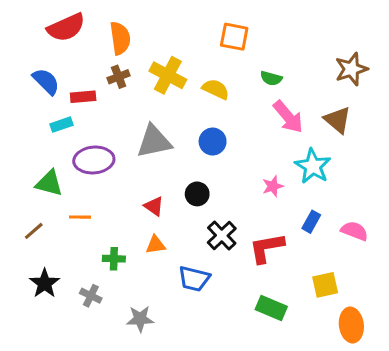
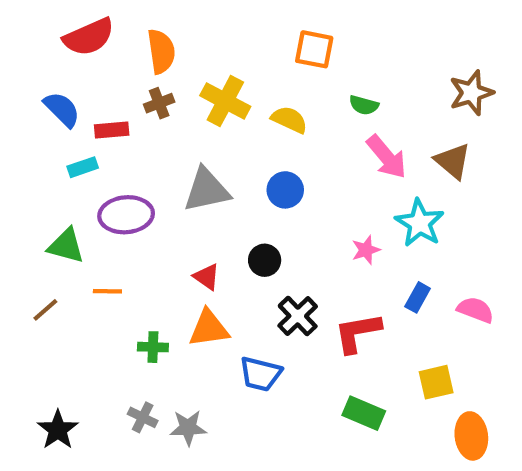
orange triangle: (156, 245) -> (209, 328), size x1.5
black star: (45, 283) -> (58, 430), moved
gray cross: (91, 296) -> (143, 417), moved

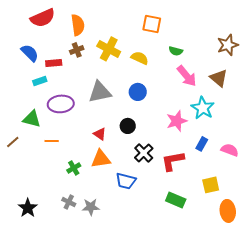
pink star: (366, 250) -> (177, 121), size x1.5
brown line: (45, 310) -> (13, 142), moved
green cross: (153, 347) -> (74, 168), turned -32

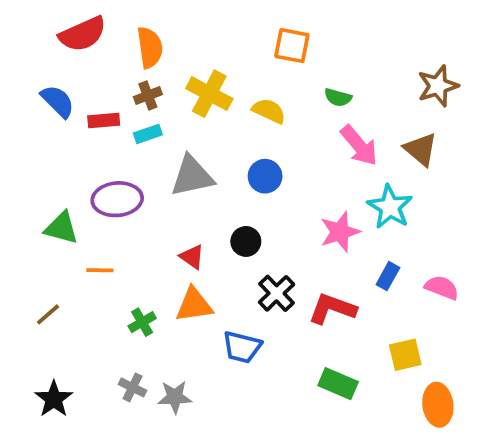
cyan rectangle: (40, 81) -> (148, 134), moved
brown line: (13, 142) -> (48, 314), moved
red L-shape: (173, 161) -> (332, 309), turned 30

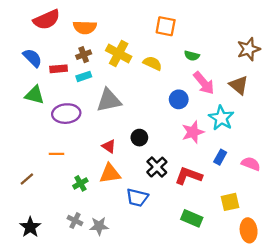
orange semicircle: (150, 47) -> (85, 27), turned 100
blue circle: (265, 176) -> (179, 99), moved
green triangle: (61, 228) -> (35, 95), moved

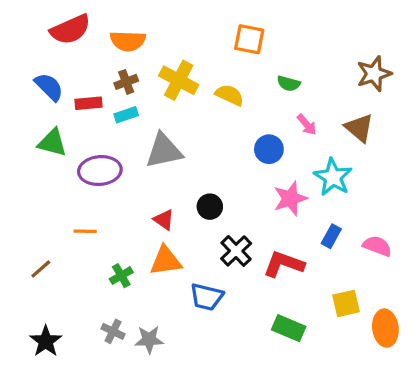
pink arrow: (204, 83) -> (307, 125), size x0.6
orange ellipse: (249, 230) -> (385, 328), moved

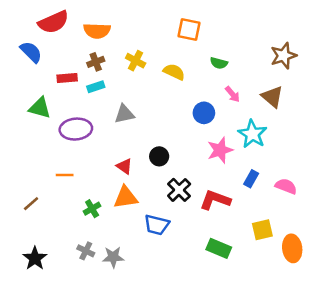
yellow cross: (179, 80) -> (136, 61), size x0.7
blue semicircle: (49, 87) -> (31, 52), moved
gray triangle: (164, 151) -> (124, 114), size x0.7

